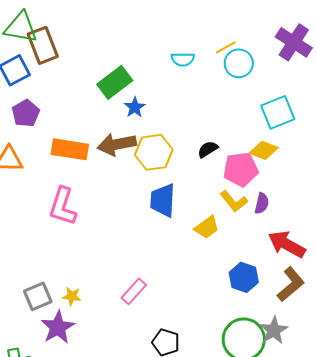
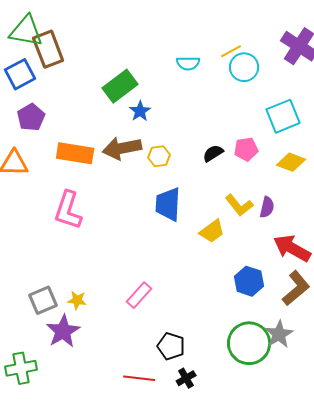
yellow diamond: (264, 150) -> (291, 162), moved
yellow hexagon: (154, 152) -> (159, 156), size x0.6
pink pentagon: (241, 169) -> (246, 149), moved, size x0.7

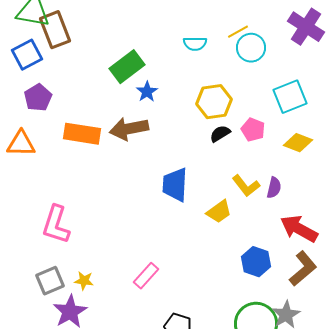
pink pentagon: (246, 149) -> (253, 130), turned 30
yellow hexagon: (159, 156) -> (214, 102), moved, size x1.6
pink L-shape: (68, 210) -> (56, 225), moved

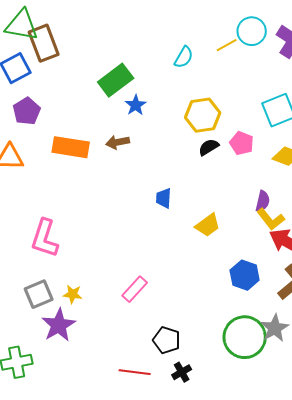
cyan semicircle: (195, 44) -> (184, 57), turned -60
cyan circle: (251, 48) -> (252, 31), moved
brown arrow: (129, 129) -> (118, 142), size x0.6
blue trapezoid: (175, 185) -> (164, 198), size x0.6
yellow L-shape: (246, 186) -> (271, 219), moved

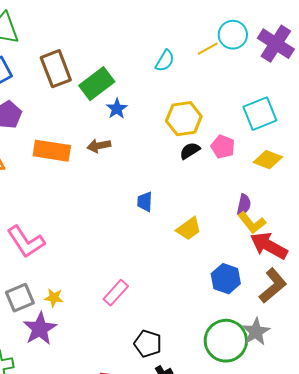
brown rectangle: (44, 43) -> (56, 69), moved
pink L-shape: (45, 238) -> (26, 242), turned -51

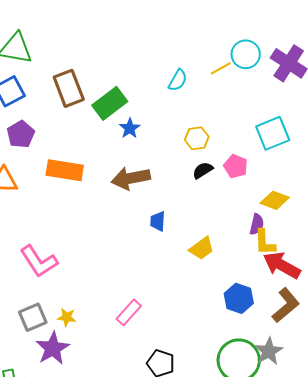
yellow hexagon: (184, 119) -> (197, 138), size x0.7
brown arrow: (99, 146) -> (131, 178), moved, size x1.6
yellow diamond: (268, 160) -> (275, 200), moved
yellow L-shape: (252, 223) -> (265, 242), turned 36

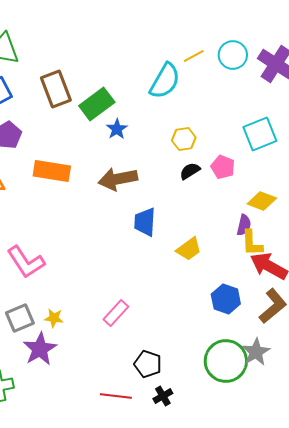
yellow line: (221, 68) -> (194, 56), moved
cyan semicircle: (178, 80) -> (165, 81), size x1.6
blue trapezoid: (158, 221) -> (145, 222), size x1.4

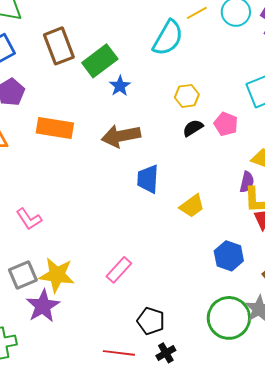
pink L-shape: (26, 262) -> (29, 219), size x0.7
yellow star: (54, 318) -> (57, 275), size x1.8

